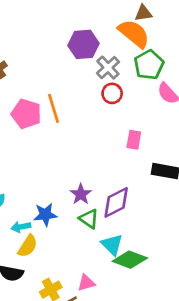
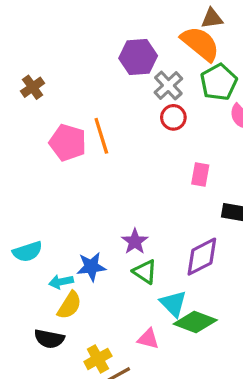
purple diamond: (116, 202) -> (202, 257), moved
pink triangle: (86, 283) -> (148, 339), moved, turned 30

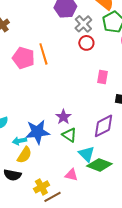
blue star: (91, 267) -> (37, 132), size x1.4

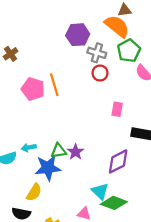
gray cross: (83, 24) -> (97, 53), turned -30
green triangle: (69, 135) -> (58, 151), moved, turned -42
cyan arrow: (19, 141) -> (29, 148), moved

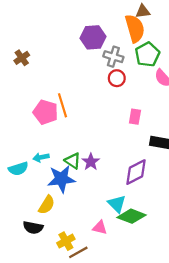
orange semicircle: (117, 26) -> (135, 28), turned 35
orange line: (54, 85) -> (62, 105), moved
pink pentagon: (33, 89) -> (46, 112), moved
green triangle: (58, 151) -> (73, 161), turned 42

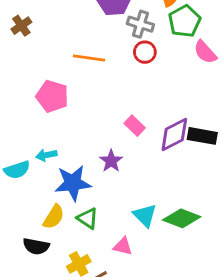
orange line: (62, 105) -> (89, 58), moved, turned -65
pink rectangle: (135, 117) -> (135, 126), moved, turned -56
green triangle: (73, 161) -> (88, 218), moved
purple diamond: (136, 172) -> (174, 134), moved
green diamond: (131, 216) -> (182, 218), moved

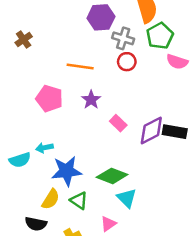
pink semicircle: (205, 52) -> (177, 62), turned -30
purple star: (111, 161) -> (91, 100), moved
green diamond: (182, 218) -> (112, 176), moved
pink triangle: (123, 246) -> (108, 224), turned -49

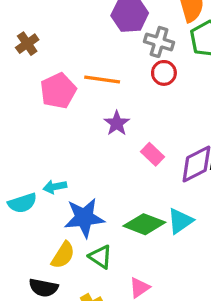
pink pentagon: (49, 99) -> (58, 91), moved, turned 30
cyan triangle: (127, 198) -> (180, 221), moved, turned 40

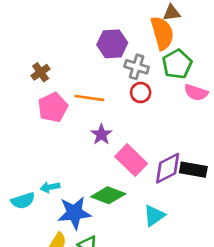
brown cross: (27, 44) -> (41, 72), moved
pink rectangle: (153, 154) -> (131, 160), size x1.6
green diamond: (144, 224) -> (108, 195), moved

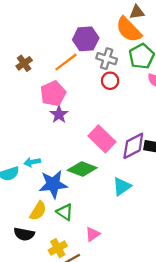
orange semicircle: (162, 33) -> (129, 30), turned 152
orange line: (89, 98) -> (66, 62), moved, turned -45
pink pentagon: (53, 107) -> (53, 94), moved
purple star: (101, 134) -> (59, 114), moved

